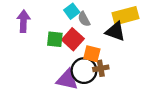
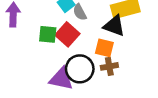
orange square: (92, 54) -> (104, 48), moved
brown cross: (101, 68) -> (109, 66), moved

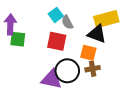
green square: (48, 34) -> (18, 39), moved
red square: (67, 34) -> (57, 41), turned -30

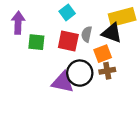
gray semicircle: (67, 22) -> (87, 34), moved, turned 40
green square: (18, 39) -> (36, 42), moved
orange square: (88, 53) -> (103, 54), turned -35

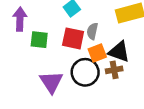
black triangle: (112, 33) -> (119, 52), moved
orange square: (103, 54) -> (97, 53), moved
purple triangle: (63, 82) -> (51, 82), moved, turned 45

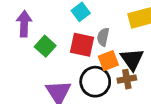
green square: (39, 40) -> (45, 46), turned 36
black triangle: (119, 52) -> (132, 59), turned 35

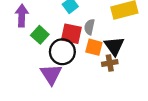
orange square: (108, 61) -> (94, 47), turned 36
black circle: (95, 82) -> (62, 52), moved

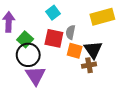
black circle: (62, 52) -> (28, 55), moved

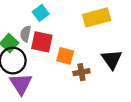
gray semicircle: (70, 32) -> (26, 34), moved
black triangle: (93, 50) -> (112, 59), moved

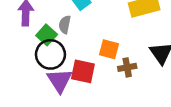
red square: (42, 42) -> (83, 71), moved

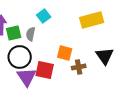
green square: (47, 35) -> (14, 33), moved, turned 35

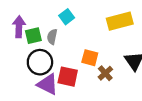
brown cross: (79, 67) -> (105, 73), turned -32
purple triangle: (27, 77) -> (48, 84), turned -30

